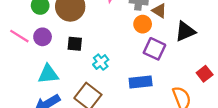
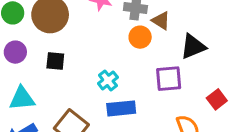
purple square: (154, 49) -> (169, 79), moved, turned -30
cyan cross: (101, 62) -> (108, 80), moved
blue rectangle: (141, 82) -> (121, 108), moved

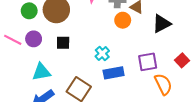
purple square: (169, 79) -> (148, 62), moved

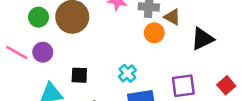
black square: (63, 43) -> (79, 75), moved

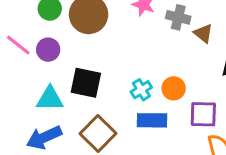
orange circle: (154, 33) -> (174, 88), moved
black square: (79, 75) -> (86, 83), size x1.5

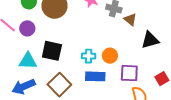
cyan cross: (141, 90) -> (89, 56), turned 32

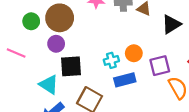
purple circle: (27, 28) -> (56, 44), moved
cyan triangle: (28, 61) -> (49, 85), turned 48

